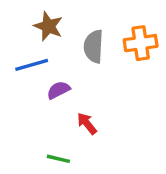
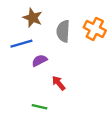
orange cross: (141, 43) -> (95, 29), turned 35

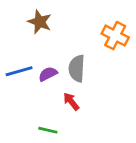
gray semicircle: (63, 31) -> (77, 68), moved
blue line: (21, 44) -> (19, 71), moved

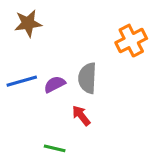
brown star: (40, 22) -> (28, 23), moved, turned -30
orange cross: (115, 36) -> (131, 41), turned 36

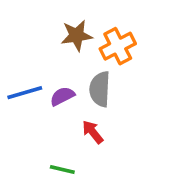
brown star: (28, 23) -> (77, 35), moved
orange cross: (131, 41) -> (118, 46), moved

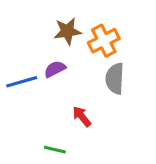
gray semicircle: (100, 89) -> (115, 79), moved
purple semicircle: (62, 96) -> (55, 69), moved

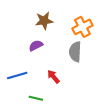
orange cross: (104, 41) -> (82, 27), moved
blue line: (22, 82) -> (17, 76), moved

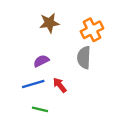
purple semicircle: (36, 46) -> (41, 61), moved
blue line: (17, 76) -> (33, 84), moved

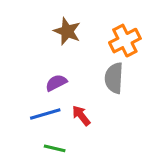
brown star: (49, 23) -> (67, 31), turned 30

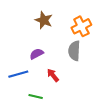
blue line: (45, 114) -> (18, 74), moved

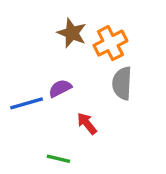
orange cross: (81, 26) -> (110, 43), moved
blue line: (18, 74) -> (27, 103), moved

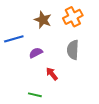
orange cross: (110, 43) -> (73, 17), moved
blue line: (27, 103) -> (14, 39), moved

